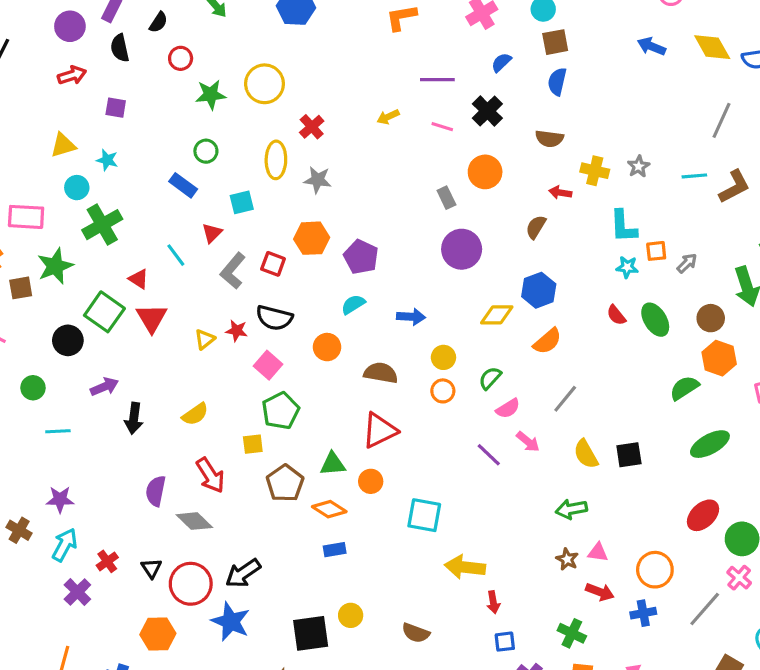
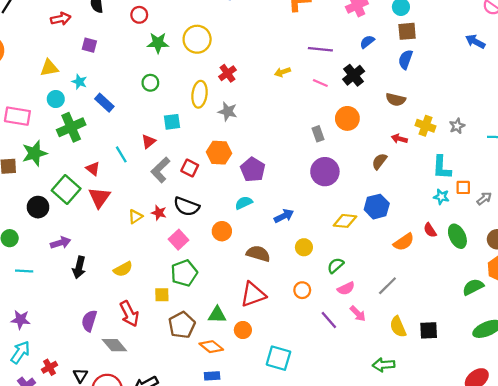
blue rectangle: (183, 185) -> (104, 103), moved
blue arrow: (411, 317) -> (284, 216), turned -36
orange semicircle: (547, 341) -> (404, 242), moved
orange circle: (443, 391) -> (302, 290), moved

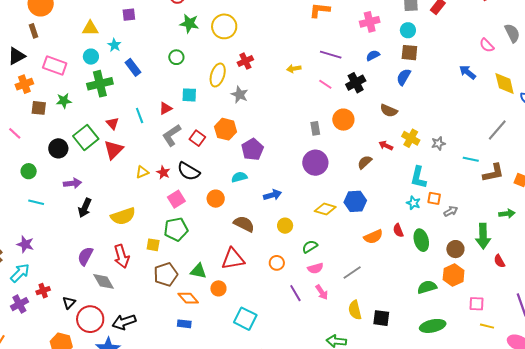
purple square: (89, 45) -> (129, 15), turned -32
green star: (35, 153) -> (64, 101), size x0.7
yellow semicircle: (123, 269) -> (123, 216), size x1.4

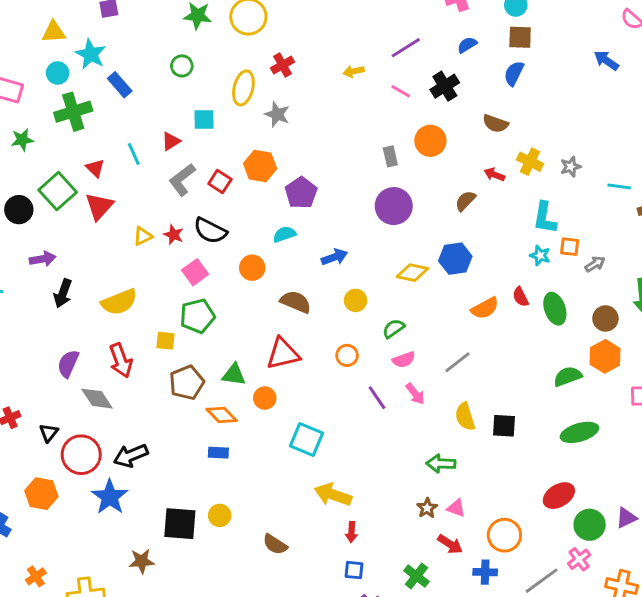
cyan star: (114, 45) -> (91, 54), size x1.5
purple line: (331, 55) -> (406, 48), turned -45

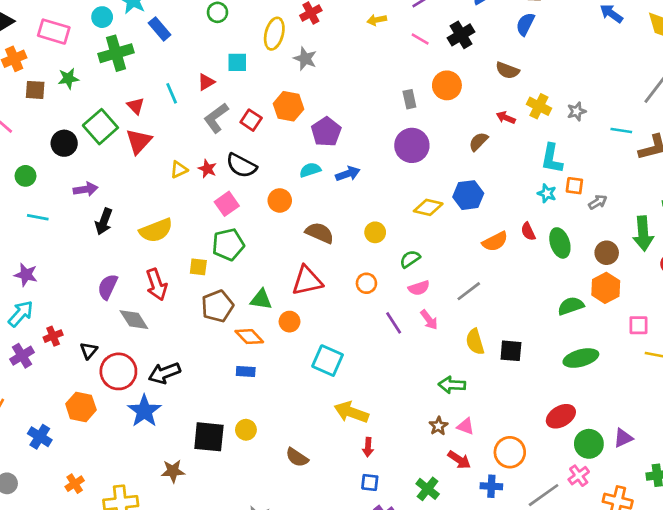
blue arrow: (334, 257) -> (348, 174), moved

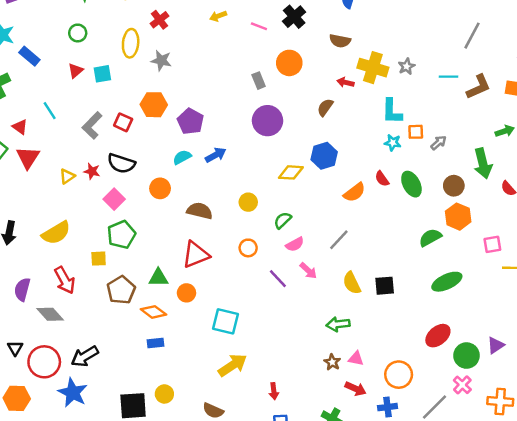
red triangle: (206, 82) -> (76, 71), moved
yellow cross: (539, 106) -> (373, 68), size x1.4
yellow arrow: (351, 412) -> (233, 365), moved, turned 136

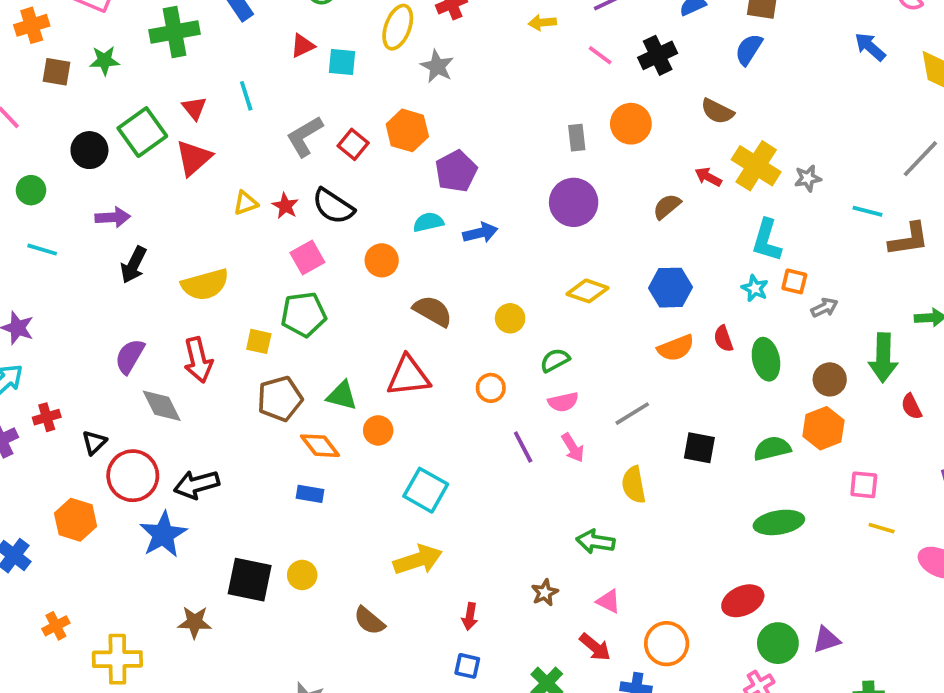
blue hexagon: (324, 156) -> (671, 288), moved
black square: (385, 286) -> (699, 448), moved
brown star: (332, 362) -> (545, 593), moved

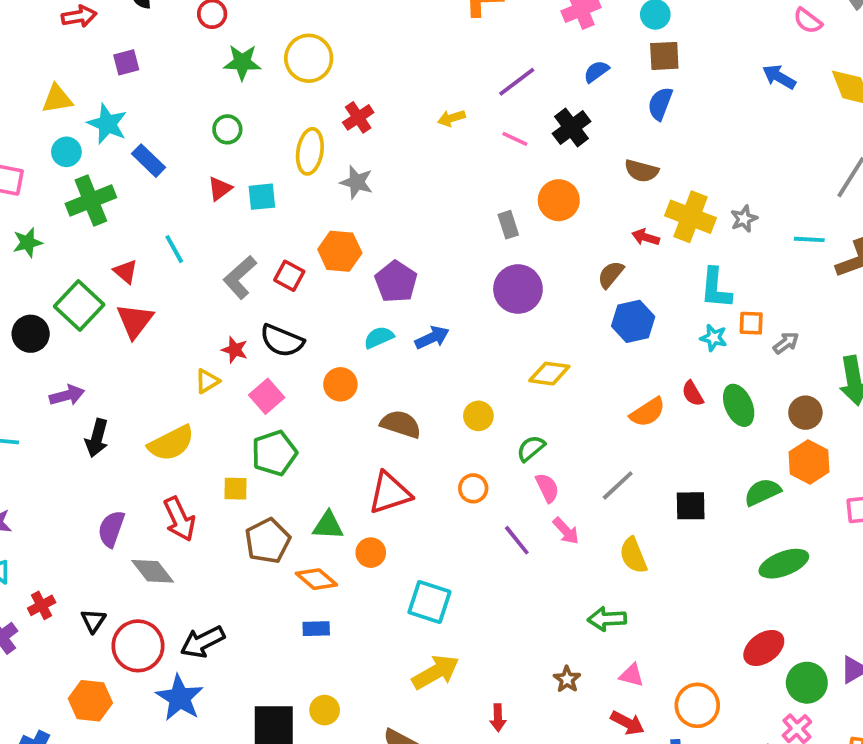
yellow triangle: (246, 203) -> (207, 381), moved
blue hexagon: (671, 288) -> (633, 321), moved
pink semicircle: (563, 402) -> (547, 488), turned -92

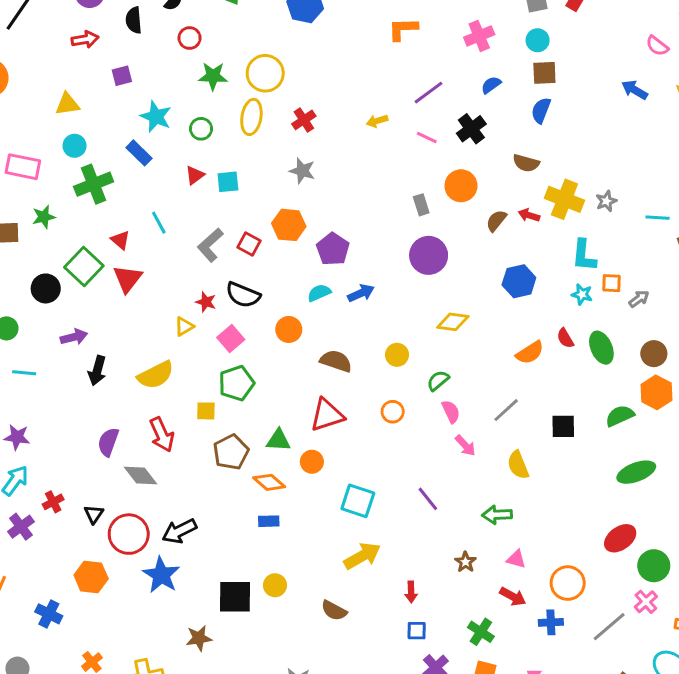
cyan star: (107, 124) -> (156, 117), moved
yellow ellipse: (310, 151) -> (251, 117), moved
brown semicircle: (611, 275) -> (496, 221), moved
purple line: (517, 540) -> (428, 499), moved

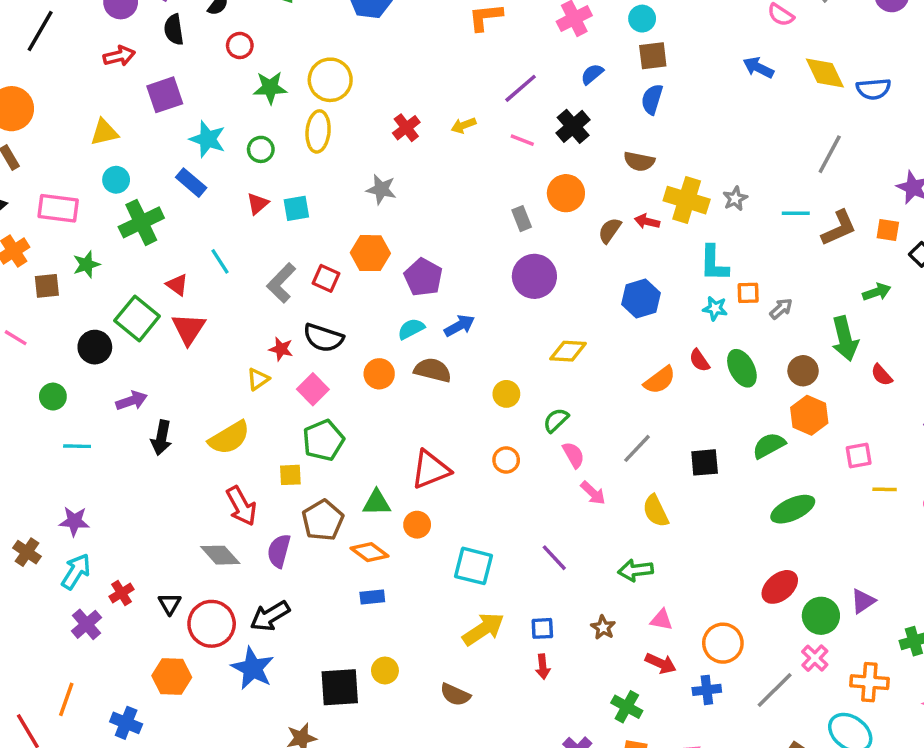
purple square: (122, 76) -> (165, 95), size x1.5
red cross: (304, 120) -> (406, 128), moved
brown semicircle: (336, 361) -> (433, 370), moved
purple semicircle: (108, 442) -> (279, 551), moved
blue square: (417, 631) -> (542, 628), moved

